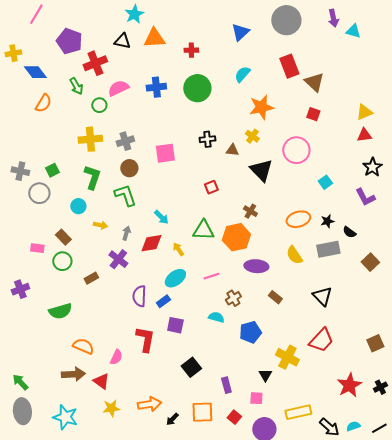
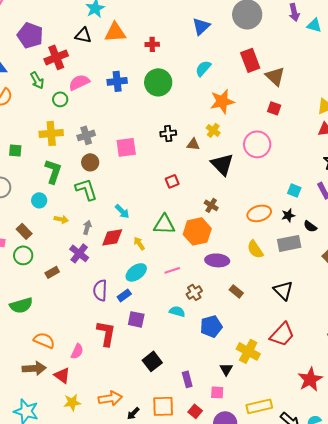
green square: (52, 170) -> (15, 150), moved, turned 32
cyan square: (325, 182) -> (294, 190), moved, turned -32

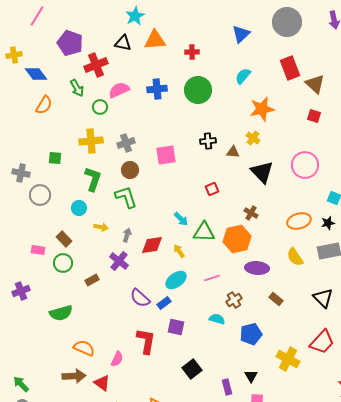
pink circle: (257, 144) -> (305, 165), moved
cyan arrow: (122, 211) -> (181, 219), moved
purple semicircle: (100, 290) -> (140, 298), turned -50
black triangle: (226, 369) -> (251, 376), moved

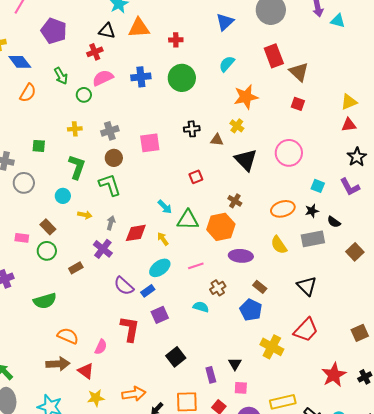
red cross: (96, 65) -> (95, 52), moved, size x0.7
yellow cross: (91, 141) -> (75, 129), size x0.6
purple square: (176, 327) -> (160, 315), turned -36
blue pentagon: (251, 334) -> (251, 310), moved, turned -30

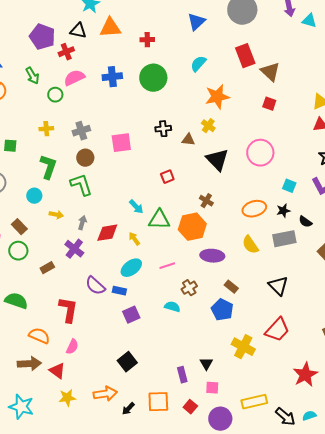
purple pentagon: (54, 31) -> (42, 37), moved
blue rectangle: (148, 291) -> (119, 291), turned 48
green semicircle: (45, 301) -> (16, 301), turned -145
red L-shape: (130, 329) -> (68, 310), moved
black square: (176, 357) -> (127, 362), moved

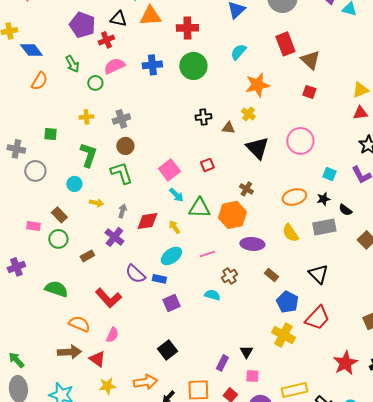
red cross: (147, 40) -> (187, 28), size x1.5
pink square: (121, 143) -> (169, 170), moved, turned -30
red L-shape: (68, 310) -> (108, 298), turned 128
blue pentagon: (222, 310) -> (287, 302), moved
purple rectangle: (182, 375) -> (222, 363), turned 42

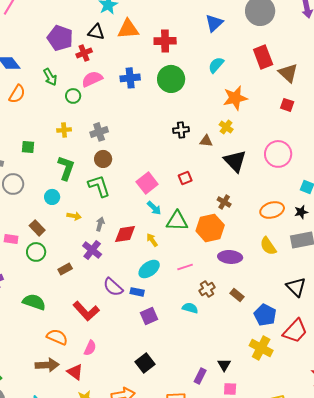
brown rectangle: (271, 275) -> (237, 295), moved

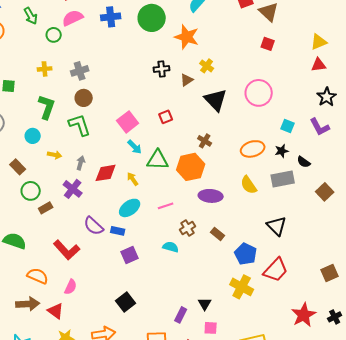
orange star: (235, 98) -> (187, 37), moved, turned 30
brown triangle: (206, 141) -> (187, 80), turned -40
green circle: (36, 252) -> (31, 191), moved

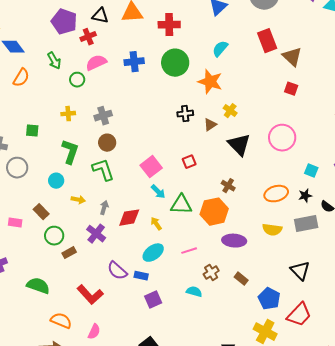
yellow semicircle: (249, 185) -> (272, 230), turned -48

